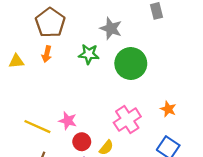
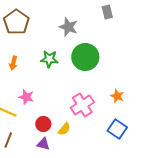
orange arrow: (47, 54) -> (13, 63), moved
green star: (89, 54) -> (49, 59), moved
pink star: (68, 121) -> (26, 97), moved

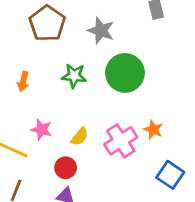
brown pentagon: (16, 22) -> (47, 23), moved
orange star: (117, 96) -> (153, 130), moved
yellow semicircle: (64, 129) -> (80, 137), moved

